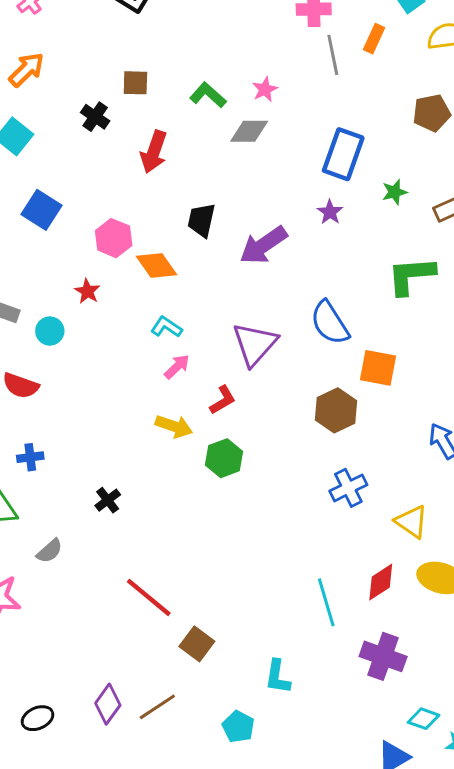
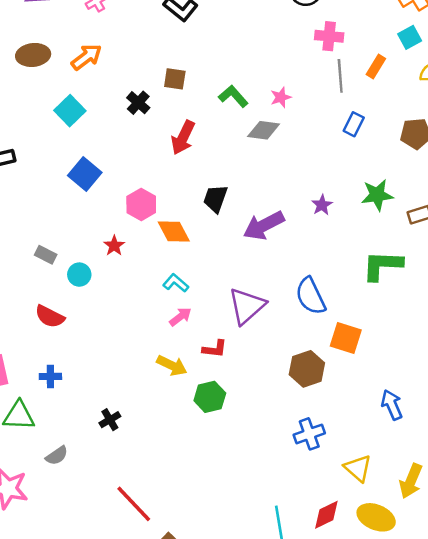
blue rectangle: (343, 154) -> (354, 124), moved, size x0.6
green star: (395, 192) -> (377, 195), size x1.5
red L-shape: (223, 400) -> (215, 349), turned 30

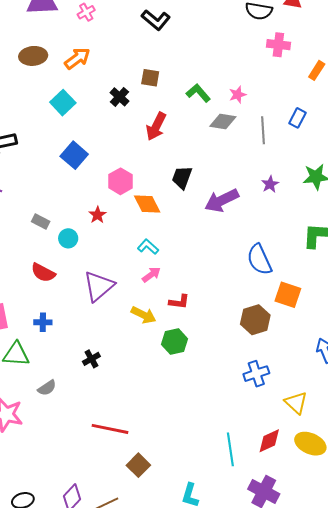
gray line: (340, 76) -> (263, 130), moved
purple triangle: (247, 306) -> (99, 286), moved
red line: (134, 504) -> (110, 429), turned -36

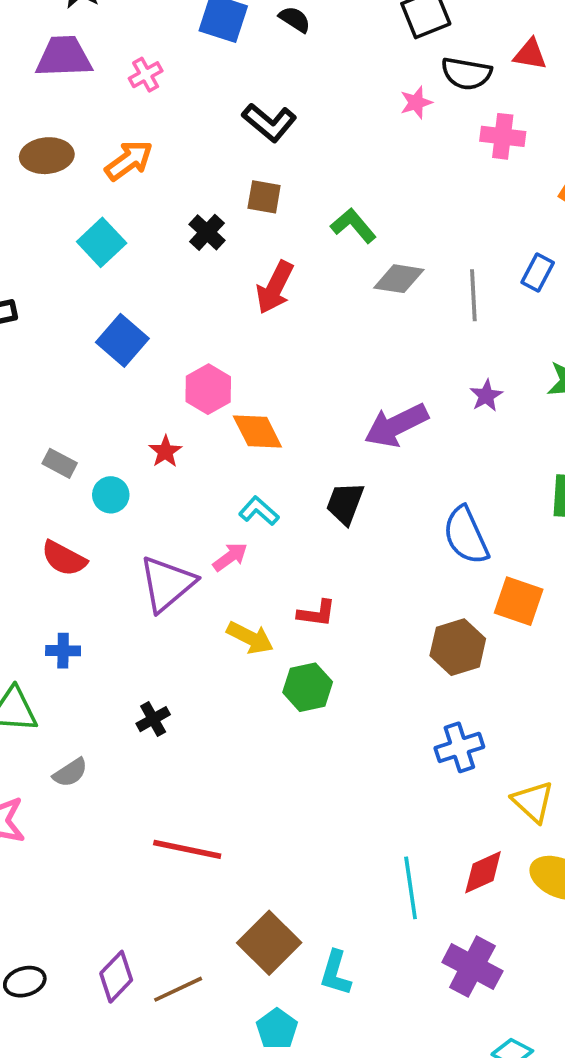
black L-shape: (156, 20) -> (269, 122), moved
pink star: (238, 95) -> (416, 103), moved
black trapezoid: (182, 177) -> (345, 503), moved
pink arrow: (151, 275) -> (230, 557), moved
brown square: (138, 465) -> (269, 943), moved, size x1.4

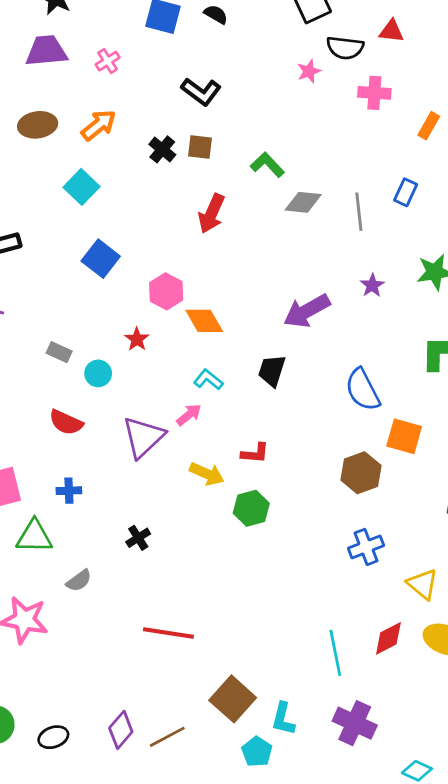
black cross: (207, 232) -> (162, 149), moved
purple cross: (472, 967) -> (355, 723), moved
cyan pentagon: (277, 1029) -> (257, 752), moved

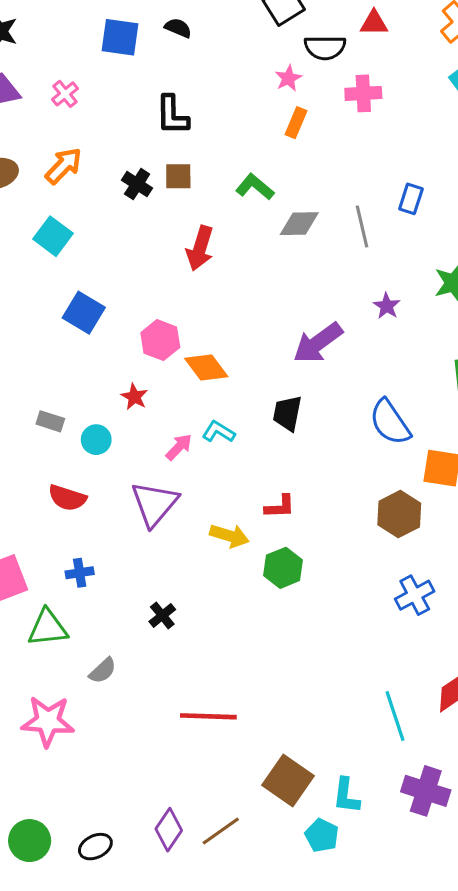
black L-shape: (201, 92) -> (172, 115), turned 60
orange rectangle: (429, 126) -> (296, 123), moved
pink arrow: (189, 415) -> (179, 447), moved

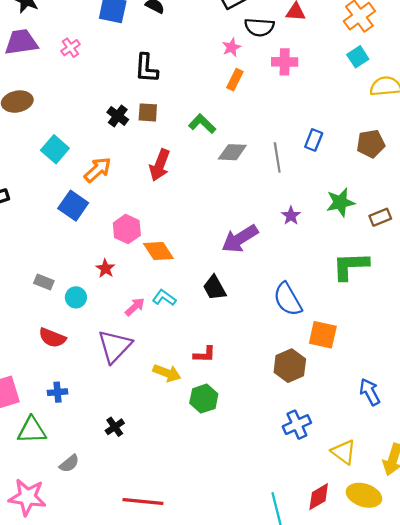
orange arrow: (64, 166) -> (98, 170), moved
black trapezoid: (287, 413) -> (214, 288), turned -44

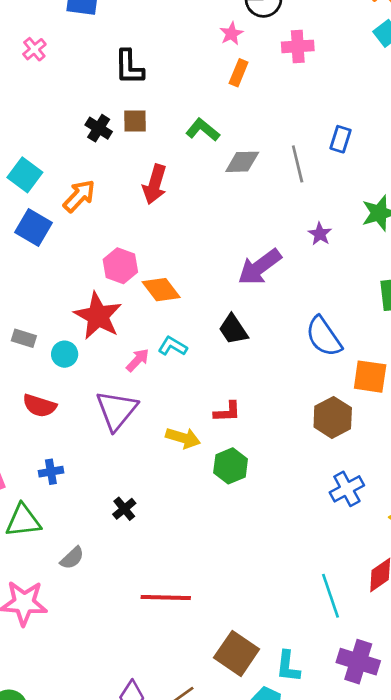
blue square: (73, 206) -> (34, 227), moved
red star: (105, 268) -> (98, 316), size x2.0

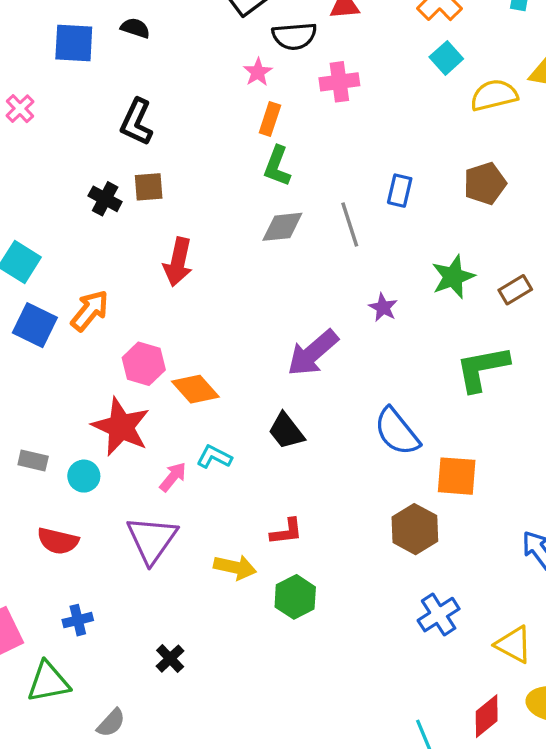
black L-shape: (129, 67) -> (137, 122), turned 30
green L-shape: (203, 130) -> (277, 166), moved, turned -104
orange arrow: (79, 196) -> (90, 311), moved

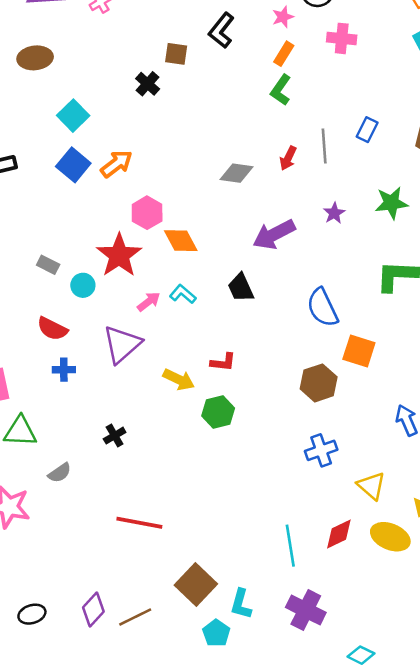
black L-shape: (137, 122) -> (221, 30), moved
brown square: (149, 187) -> (176, 54), moved
gray diamond: (282, 227) -> (237, 173), moved
red arrow: (178, 262) -> (288, 158), moved, size x0.7
blue cross: (78, 620) -> (64, 370), moved

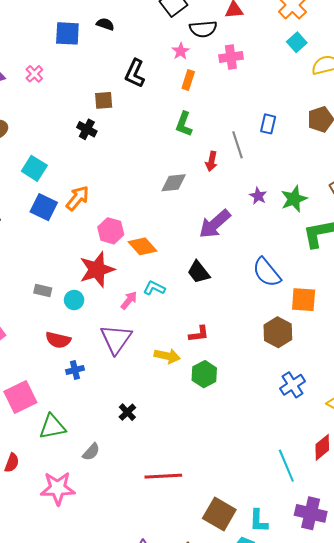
green L-shape: (281, 90) -> (184, 124), moved
green star: (391, 203) -> (294, 199), moved
red star: (119, 255) -> (97, 270), turned 30

